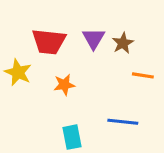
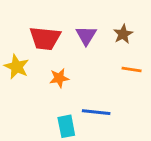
brown star: (123, 43) -> (123, 34), moved
blue line: (123, 122) -> (96, 112), moved

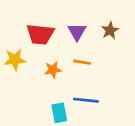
yellow star: (17, 67) -> (15, 60), turned -30
orange line: (132, 70) -> (82, 62), moved

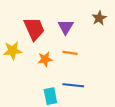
brown star: (110, 30) -> (99, 18), moved
red trapezoid: (40, 34) -> (34, 29), turned -120

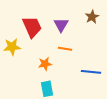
orange star: (45, 59) -> (45, 64), moved
blue line: (73, 85) -> (91, 72), moved

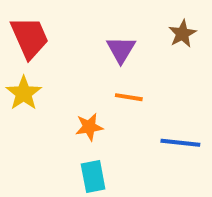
red trapezoid: (32, 27) -> (30, 38), moved
yellow star: (12, 47) -> (24, 93), turned -30

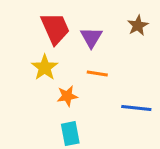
red trapezoid: (30, 38) -> (55, 28), moved
yellow star: (24, 93) -> (45, 67), moved

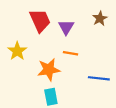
yellow star: (45, 67) -> (17, 51), moved
orange star: (67, 96) -> (49, 70), size x1.5

